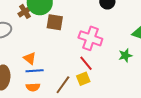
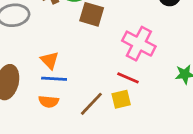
red line: (86, 63) -> (128, 78), turned -35

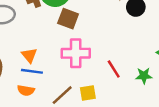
pink cross: (139, 44) -> (76, 53), moved, turned -32
red line: (128, 78) -> (114, 69), moved, turned 30

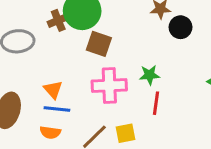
red line: (114, 69) -> (156, 103), turned 42
green star: (144, 76) -> (149, 75), moved

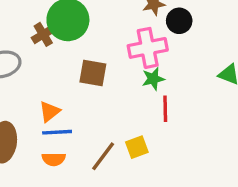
brown square: (99, 44) -> (93, 73), moved
pink cross: (109, 85) -> (148, 48), moved
orange triangle: (53, 90) -> (50, 112), turned 42

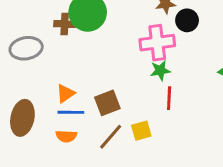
brown cross: (43, 34) -> (65, 24), turned 30
brown square: (93, 73) -> (107, 103), moved, turned -35

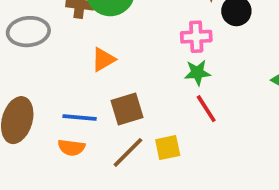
pink cross: (157, 43) -> (196, 37), size x0.7
orange triangle: (65, 93) -> (103, 59), moved
red line: (169, 98) -> (206, 109), turned -40

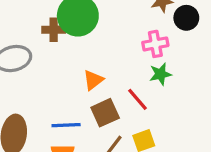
orange triangle: (103, 59) -> (93, 80), moved
red line: (206, 109) -> (137, 99), moved

